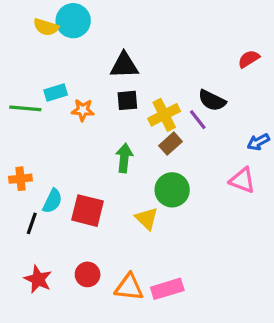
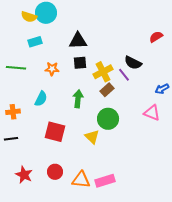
cyan rectangle: (56, 92) -> (35, 42), moved
cyan semicircle: (52, 201) -> (41, 99), moved
black line: (32, 223) -> (11, 139), moved, turned 64

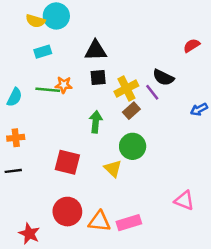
green line: (16, 68) -> (48, 90), moved
cyan semicircle: (41, 99) -> (14, 97), moved
pink triangle: (152, 113) -> (184, 200), moved
red circle: (55, 172) -> (67, 212), size x1.5
red star: (24, 175) -> (29, 234), moved

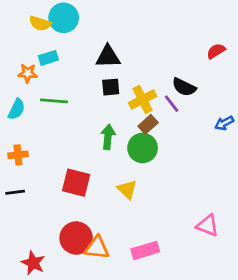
orange star: (64, 85) -> (28, 73), moved
green circle: (133, 146) -> (143, 148), moved
orange triangle: (99, 221) -> (97, 248), moved

